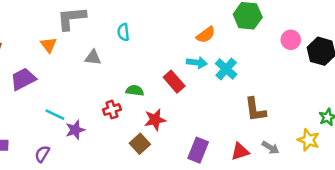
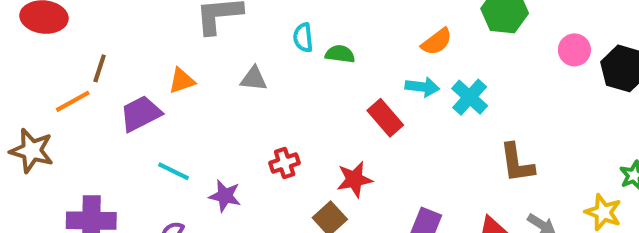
orange triangle: (49, 45) -> (182, 81), moved, turned 48
green semicircle: (135, 91) -> (340, 54), moved
cyan line: (55, 115) -> (174, 171), moved
purple star: (75, 130) -> (225, 196), turned 30

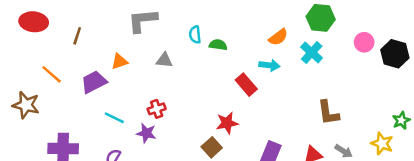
brown line: (100, 68) -> (77, 36), moved
cyan cross: (470, 97) -> (312, 53), moved
orange line: (73, 101) -> (52, 74), turned 70
red cross: (285, 163) -> (157, 109), moved

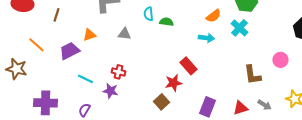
pink circle: (364, 42) -> (280, 60), moved
red rectangle: (246, 85) -> (188, 66), moved
red cross: (157, 109) -> (118, 72), turned 32

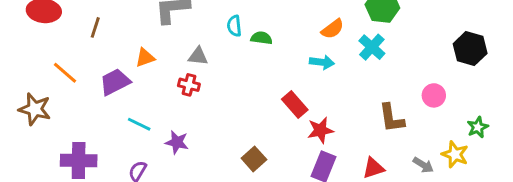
red cross: (118, 72) -> (189, 85), moved
red star: (173, 83) -> (320, 130), moved
gray arrow: (264, 105) -> (423, 165), moved

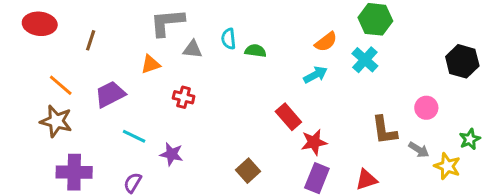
gray triangle: (198, 56) -> (193, 49), moved
orange triangle: (145, 58) -> (151, 64), moved
cyan arrow: (322, 62) -> (315, 75), turned -35
brown star: (35, 109) -> (56, 121), moved
gray arrow: (423, 165) -> (419, 150), moved

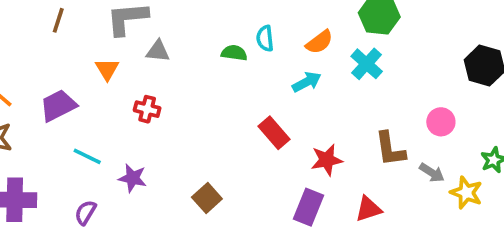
cyan semicircle: (229, 39) -> (265, 38), moved
brown line: (91, 40) -> (58, 20), moved
orange triangle: (151, 64) -> (107, 69), turned -42
red star: (314, 142) -> (327, 160), moved
brown square: (248, 171) -> (207, 198), moved

